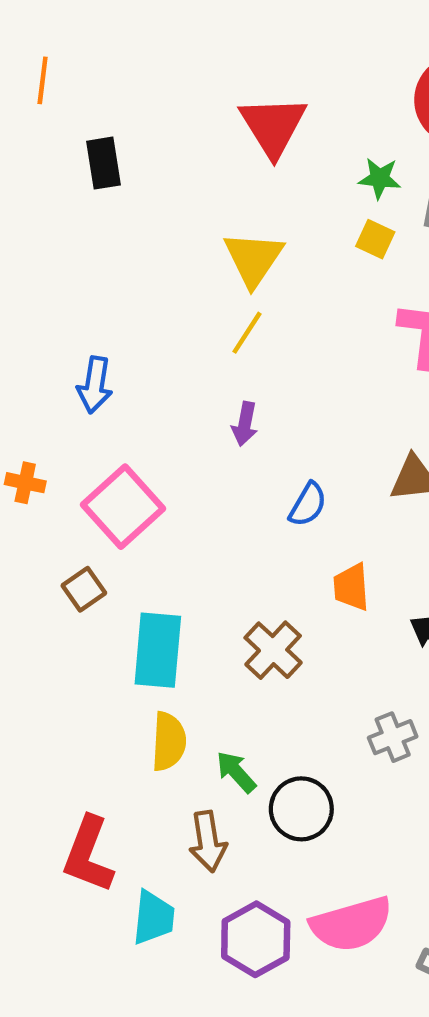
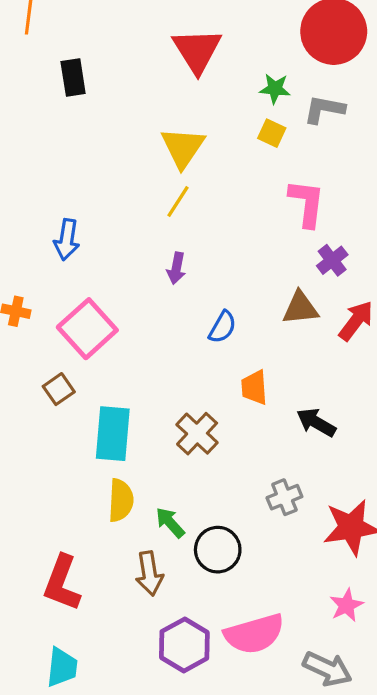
cyan trapezoid: (153, 918) -> (62, 667), moved

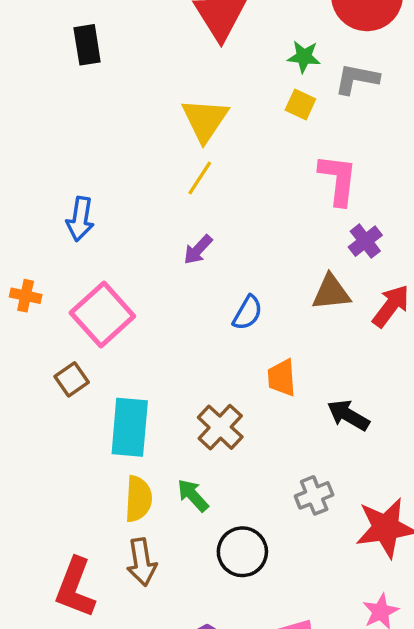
purple arrow: (176, 268) -> (198, 250), turned 32
green arrow: (170, 523) -> (193, 495), moved
brown arrow: (149, 573) -> (142, 562), moved

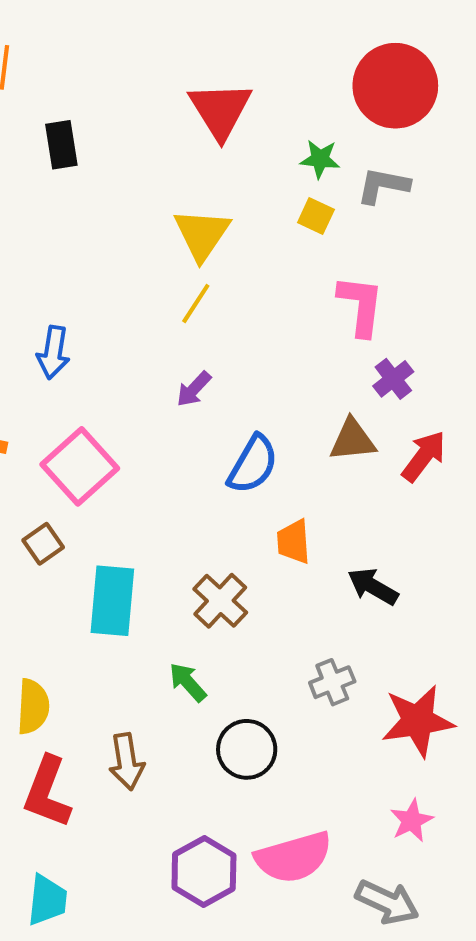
blue semicircle: (248, 313) -> (253, 464), size x1.4
yellow semicircle: (138, 499) -> (33, 707), moved

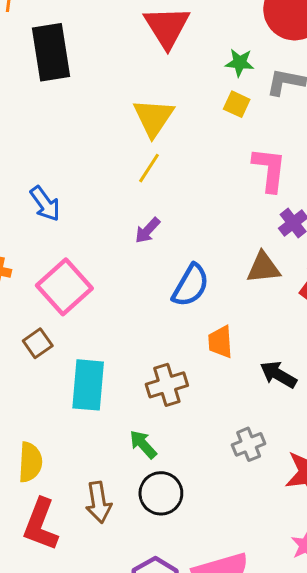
black rectangle: (61, 145) -> (51, 52), size x1.6
blue arrow: (53, 352) -> (45, 204), turned -45
brown cross: (220, 601) -> (167, 385), turned 30
black circle: (247, 749) -> (161, 493), moved

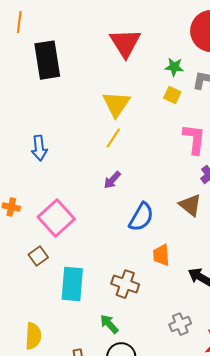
blue arrow: (45, 204) -> (39, 148), moved, turned 30
brown triangle: (263, 268) -> (190, 205), turned 45
brown cross: (167, 385) -> (125, 284), turned 36

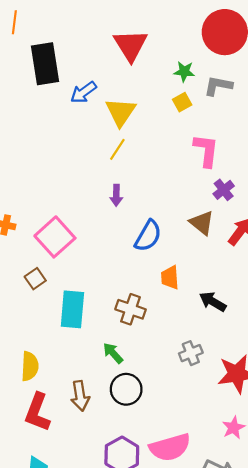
yellow square: (172, 95) -> (182, 102), turned 36
blue arrow: (39, 148) -> (83, 92), moved, turned 60
purple arrow: (112, 180) -> (116, 195), turned -42

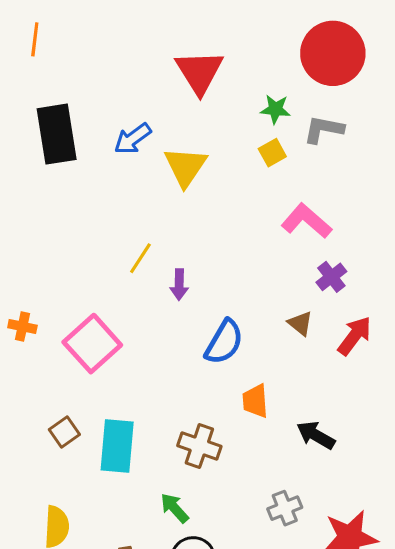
black rectangle: (45, 64) -> (57, 134), moved
yellow line: (117, 149) -> (140, 258), moved
pink L-shape: (206, 150) -> (306, 221), turned -56
brown triangle: (202, 223) -> (300, 323), size x0.7
brown square: (35, 279) -> (64, 432), moved

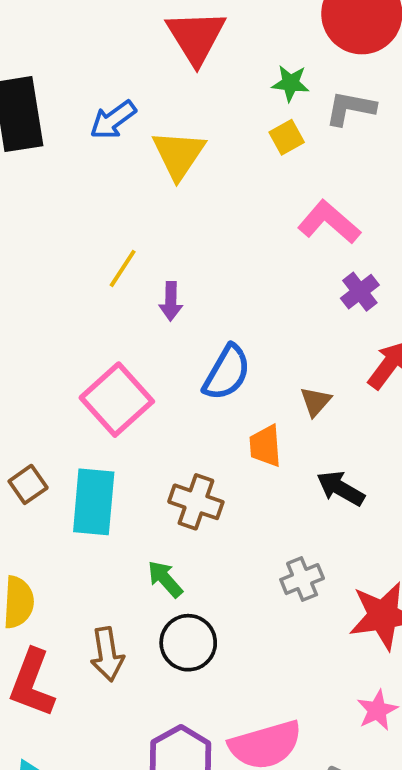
brown triangle: (300, 323) -> (316, 402), moved, turned 32
pink square: (92, 344) -> (117, 400), moved

